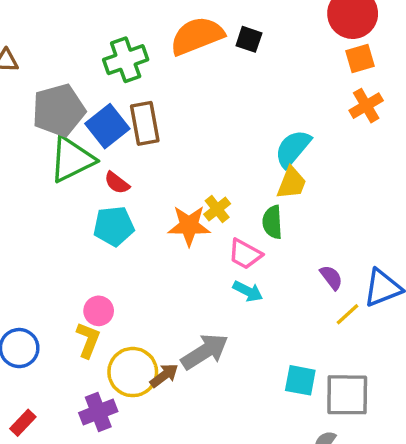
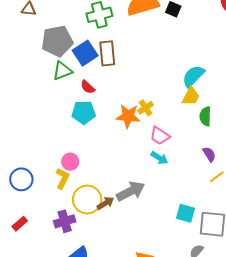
green triangle: (72, 159) -> (62, 71), size x0.7
green semicircle: (272, 222) -> (205, 116), moved

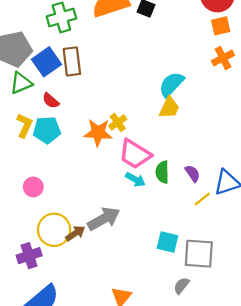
green semicircle: (205, 116) -> (162, 172), moved
pink trapezoid: (160, 136) -> (135, 154), size x1.4
yellow L-shape: (62, 178) -> (24, 125), moved

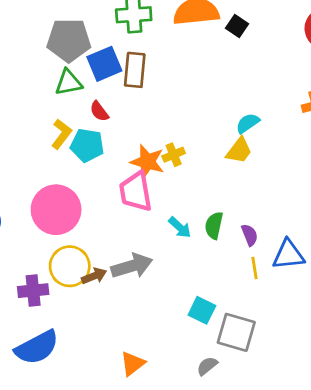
cyan semicircle: (171, 84) -> (248, 123), size x0.7
pink trapezoid: (135, 154) -> (136, 192), moved, turned 36
pink circle: (33, 187) -> (56, 210), size x2.0
yellow line: (202, 199) -> (255, 268), turned -72

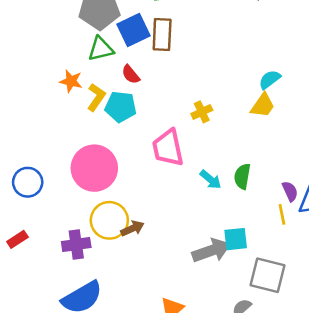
orange star: (147, 162) -> (71, 81), moved, size x0.7
purple semicircle: (250, 235) -> (290, 191), moved
gray arrow: (132, 266) -> (211, 251), moved
cyan square: (202, 310) -> (236, 239), moved, turned -30

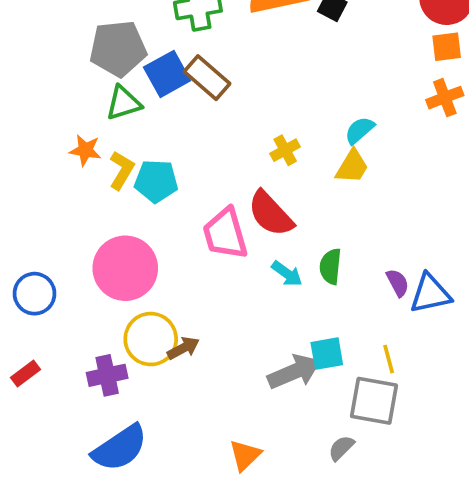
brown rectangle: (162, 34) -> (207, 78), turned -48
red semicircle: (131, 74) -> (271, 214), moved, size x1.8
yellow cross: (202, 112) -> (285, 150), moved
yellow line: (282, 214) -> (389, 359), moved

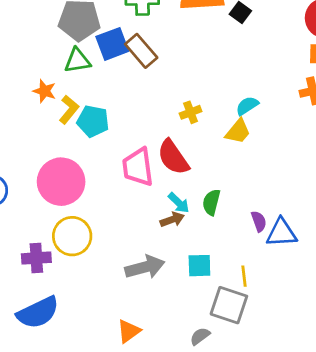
brown arrow: (183, 348) -> (172, 220), moved
gray arrow: (294, 372) -> (145, 267), moved

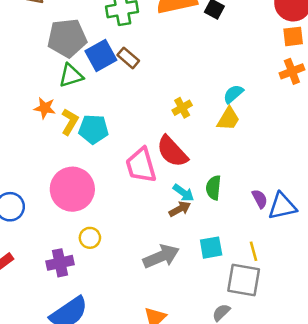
brown rectangle: (141, 51) -> (128, 58), size x0.7
yellow circle: (72, 236) -> (90, 238), size x0.6

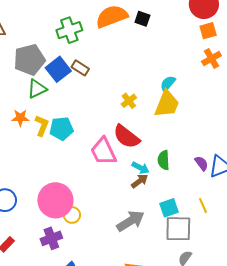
yellow trapezoid: (228, 119) -> (167, 104), size x1.4
pink circle: (72, 189) -> (55, 200), moved
gray square: (244, 280) -> (178, 229), moved

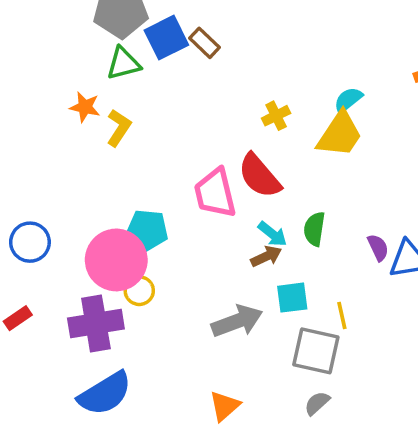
cyan pentagon: (61, 129) -> (147, 230), moved
yellow line: (203, 206) -> (342, 316), moved
cyan square: (169, 208) -> (292, 298), moved
purple cross: (51, 238) -> (96, 323), size x1.4

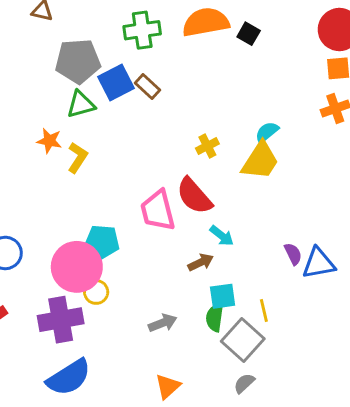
green semicircle: (314, 229) -> (215, 317), moved
cyan arrow: (272, 234) -> (222, 236), moved
gray arrow: (237, 321) -> (163, 323), moved, size x0.7
gray square: (316, 351) -> (243, 340), turned 30

